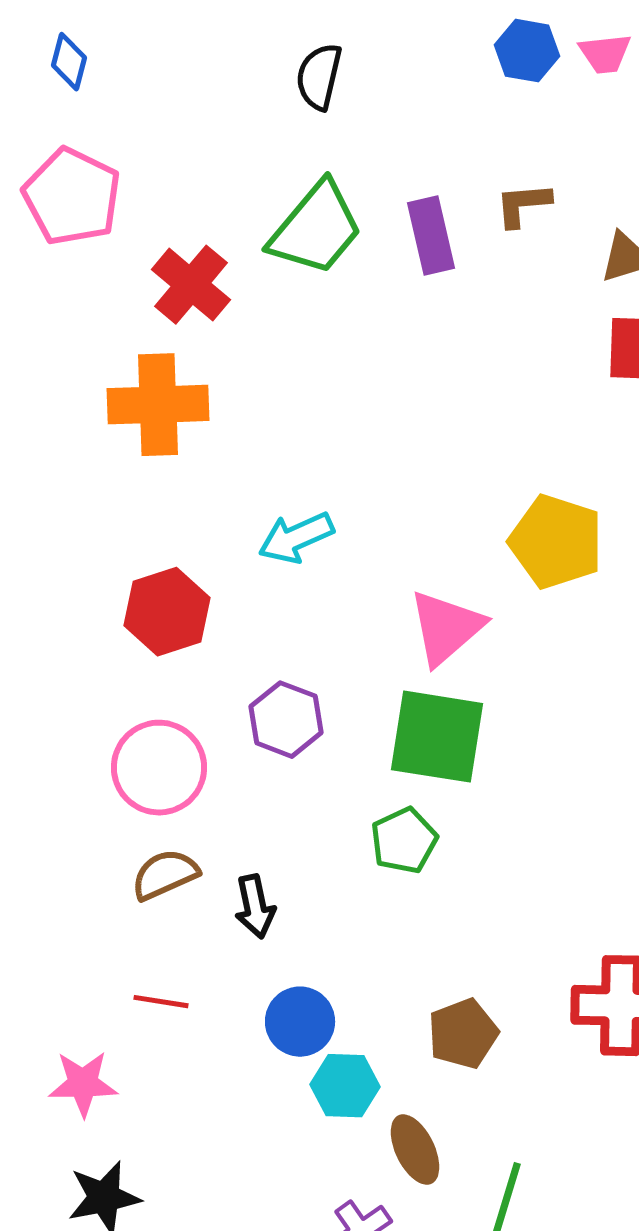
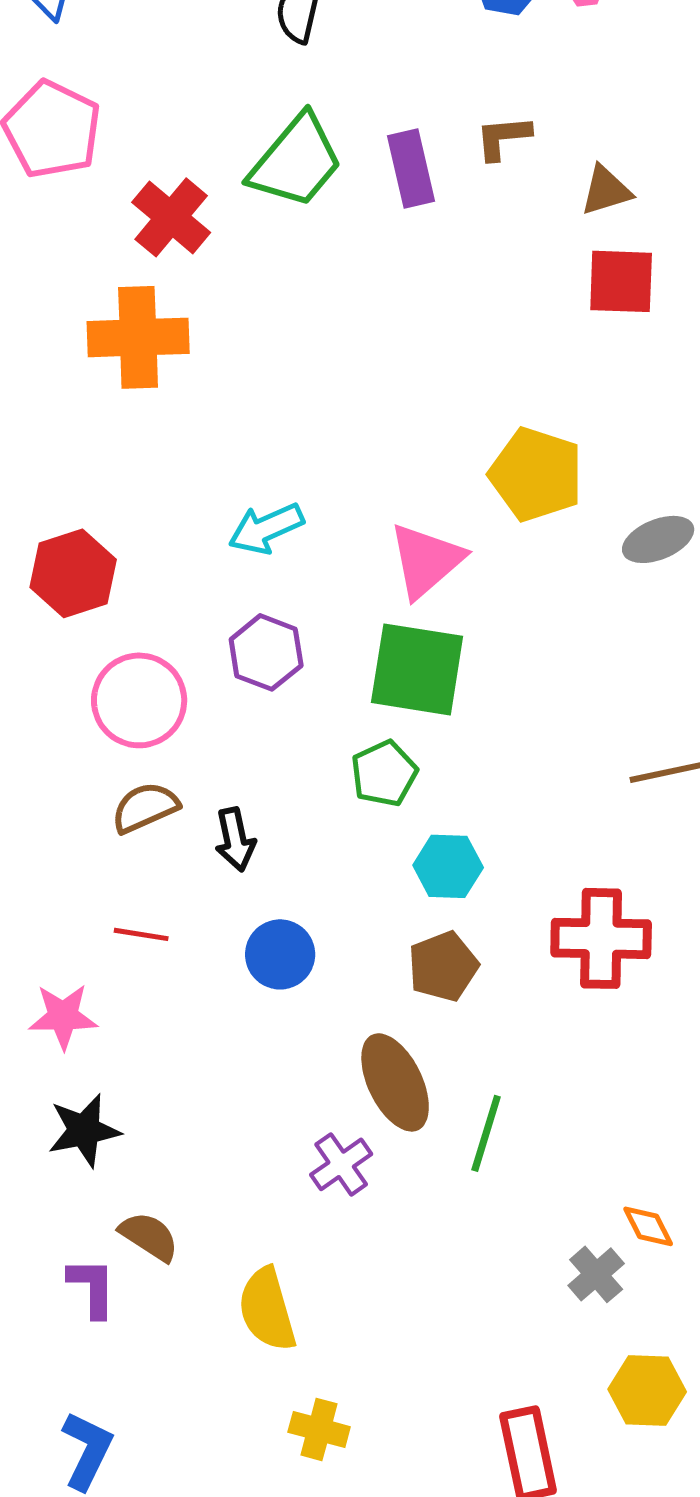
cyan arrow: (296, 538) -> (266, 528), moved
red hexagon: (167, 612) -> (73, 573), moved
cyan hexagon: (345, 1086) -> (448, 866), moved
brown ellipse: (415, 1150) -> (395, 1082), size x1.4

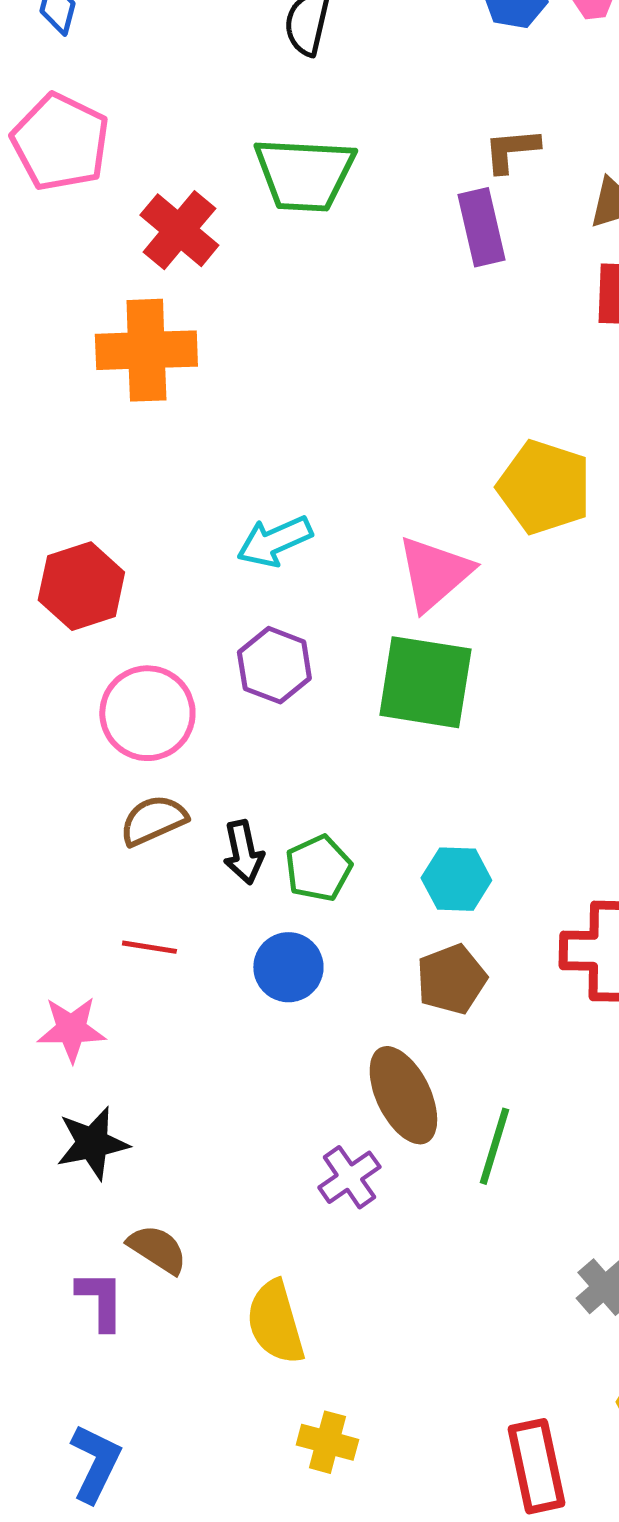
green trapezoid: (296, 161) -> (304, 174), turned 53
purple rectangle: (411, 168) -> (481, 227), moved
green pentagon: (384, 773) -> (318, 868), moved

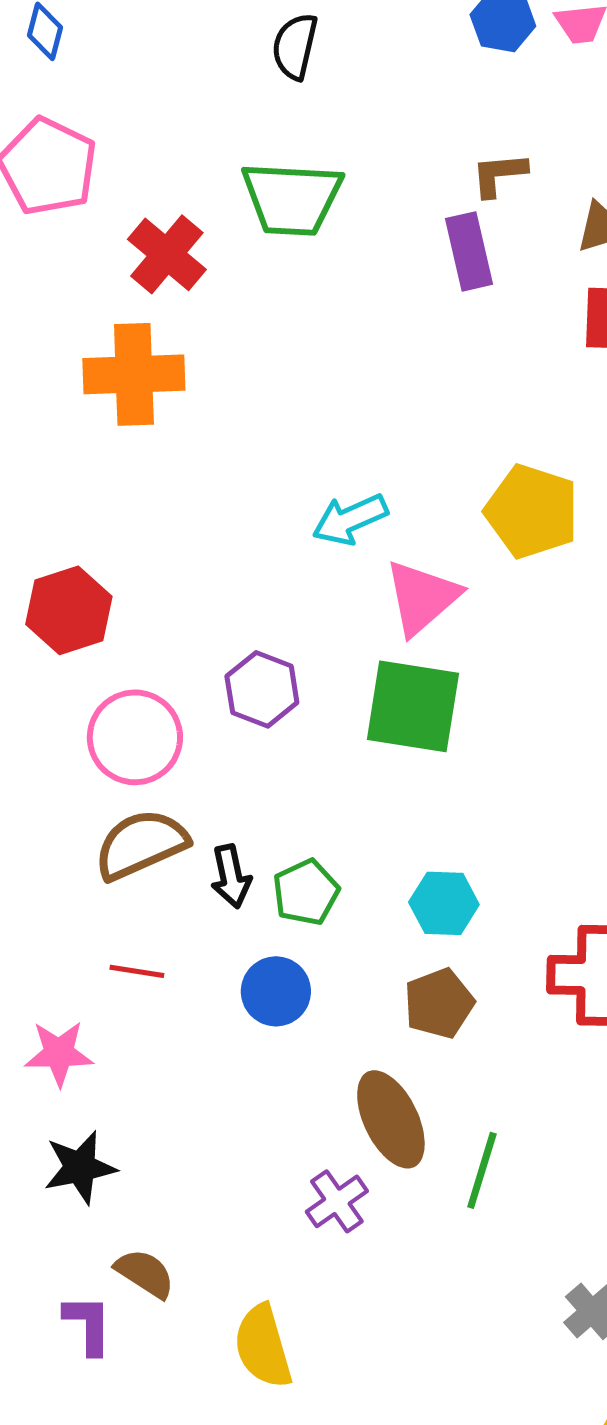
cyan arrow: (274, 541) -> (350, 519), moved
brown semicircle: (153, 820) -> (141, 844), size x1.4

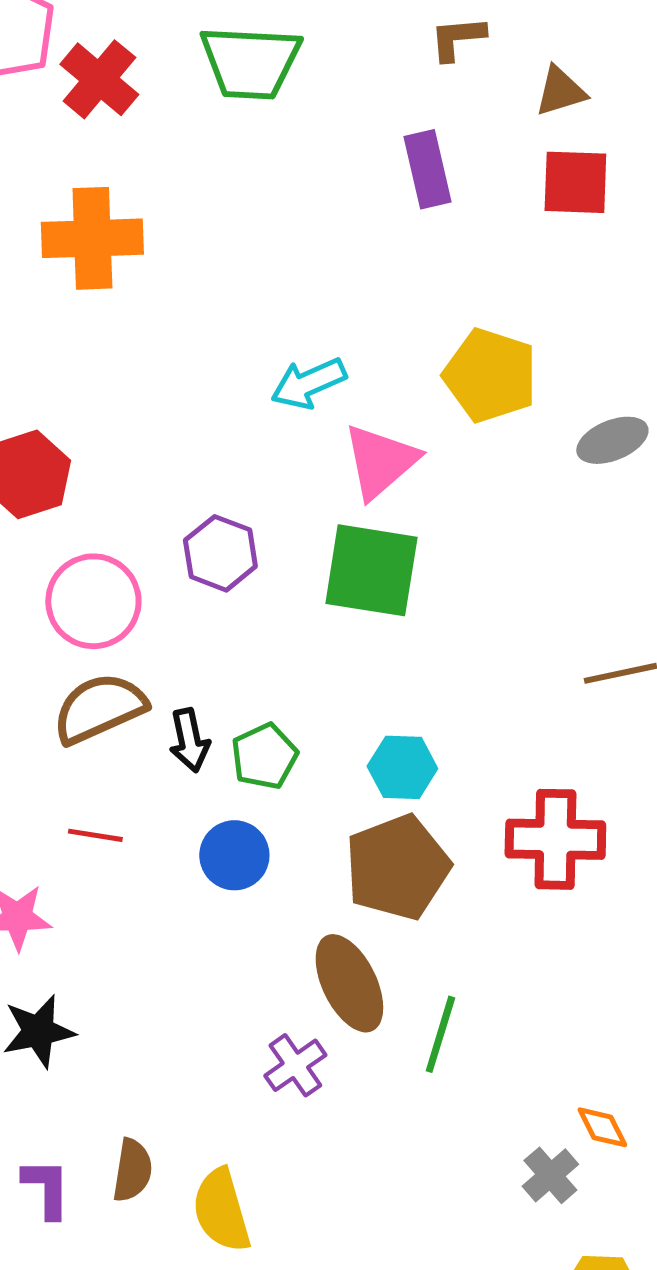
purple rectangle: (469, 251) -> (427, 169), moved
red cross: (167, 254) -> (99, 79), moved
brown pentagon: (439, 1003) -> (397, 867), size x1.5
brown semicircle: (145, 1273) -> (132, 1170), moved, turned 66

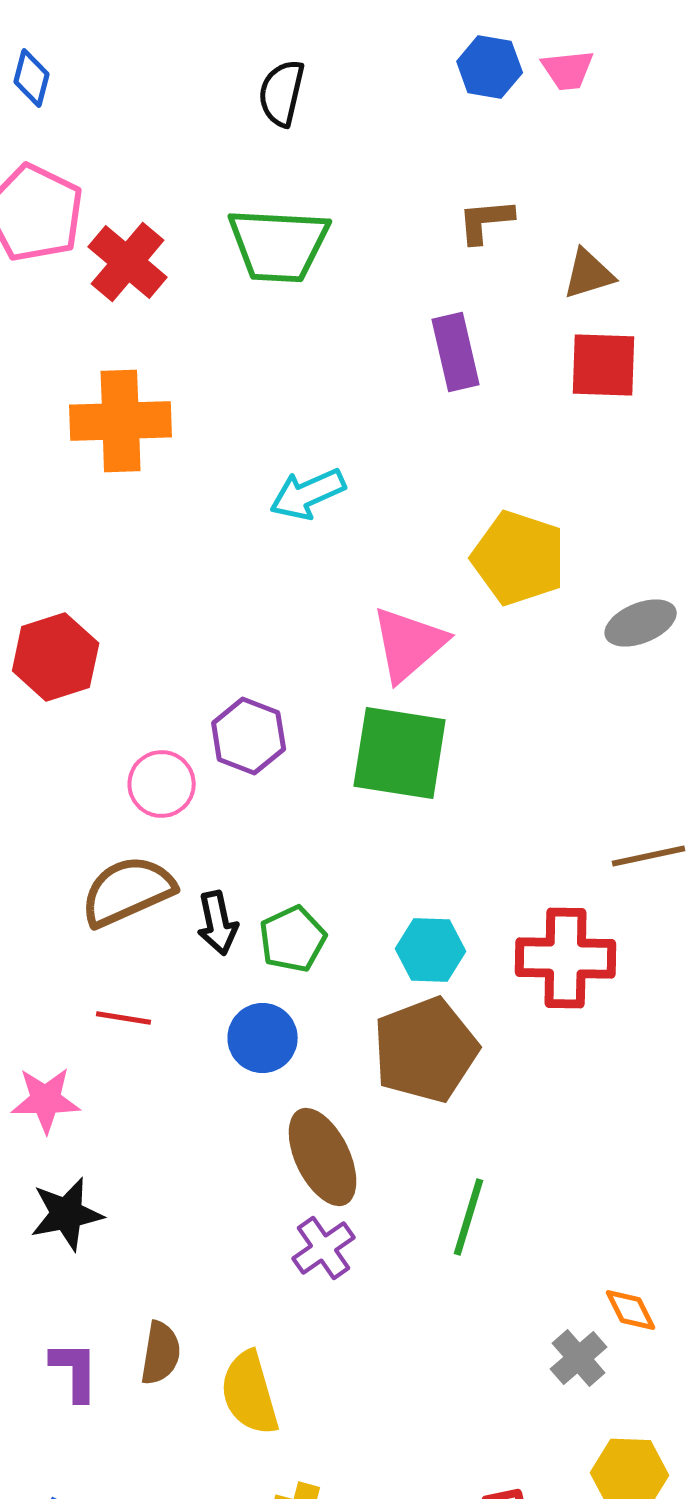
cyan arrow: (308, 383) -> (308, 494), moved
pink circle: (93, 601) -> (162, 784), moved, size x0.7
red cross: (555, 839) -> (566, 958), moved
brown ellipse: (349, 983) -> (323, 1157), moved

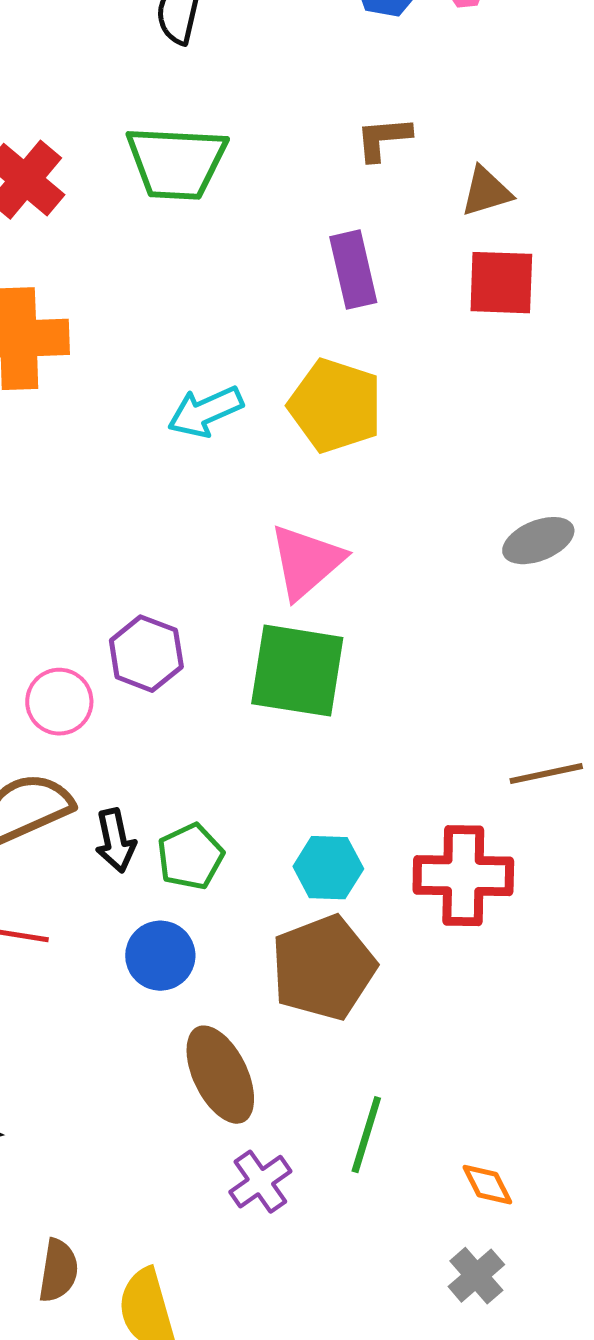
yellow pentagon: (519, 558) -> (335, 406), moved
purple cross: (324, 1248) -> (260, 1182), moved
orange diamond: (631, 1310) -> (487, 1185), moved

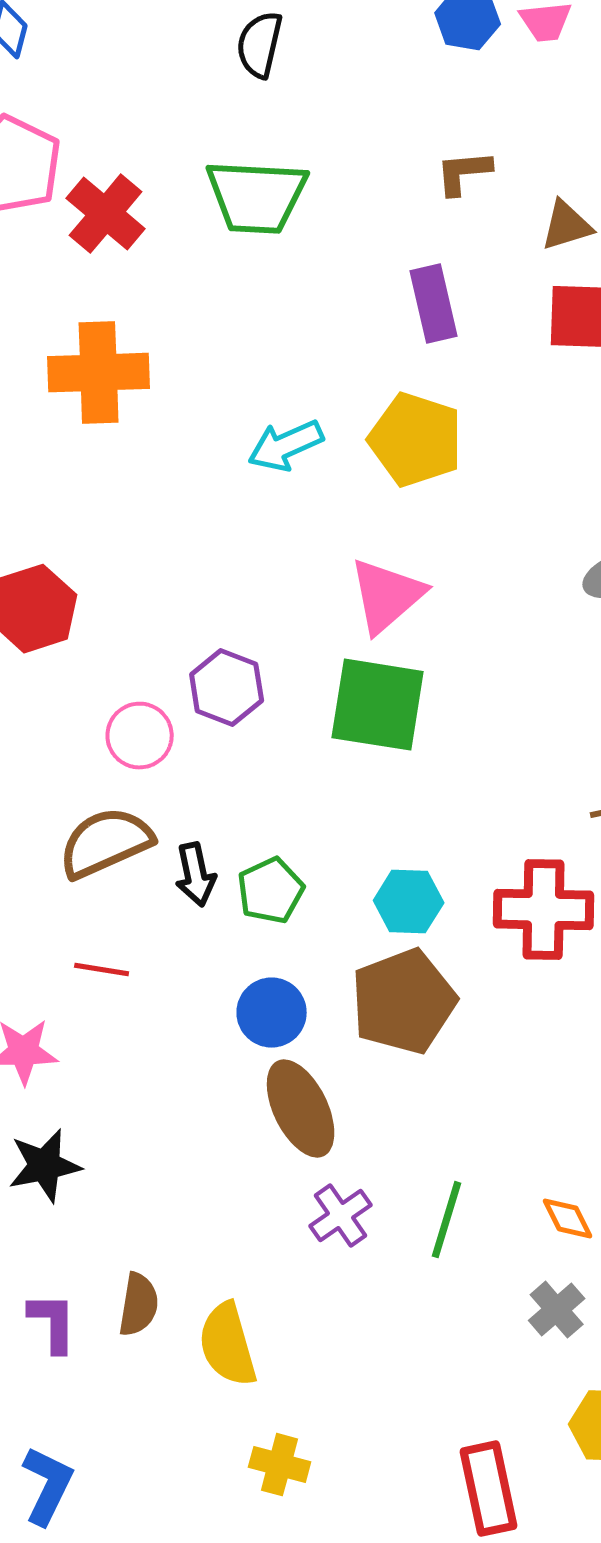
blue circle: (160, 956) -> (272, 1013), moved
green line: (366, 1135) -> (447, 1220), moved

